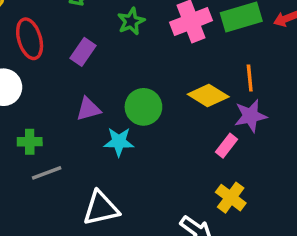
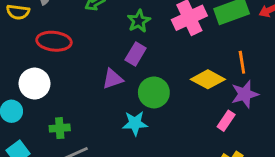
red ellipse: (30, 39) -> (54, 41), turned -64
purple rectangle: (83, 52) -> (136, 54), moved
purple triangle: (88, 109) -> (113, 79), moved

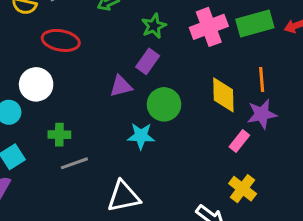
yellow diamond: (208, 79) -> (223, 95), turned 56

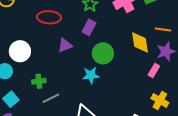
red ellipse: (61, 40) -> (49, 17), moved
orange line: (262, 79) -> (163, 29), turned -70
purple triangle: (121, 86) -> (65, 45), moved

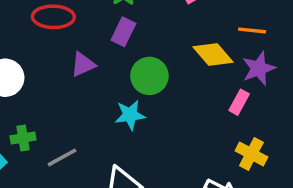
yellow diamond: (140, 42) -> (213, 54), turned -30
green cross: (39, 81) -> (23, 138), moved

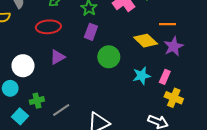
purple triangle: (83, 64) -> (58, 57), moved
pink rectangle: (239, 102) -> (165, 77), moved
cyan star: (130, 115) -> (142, 76), moved

